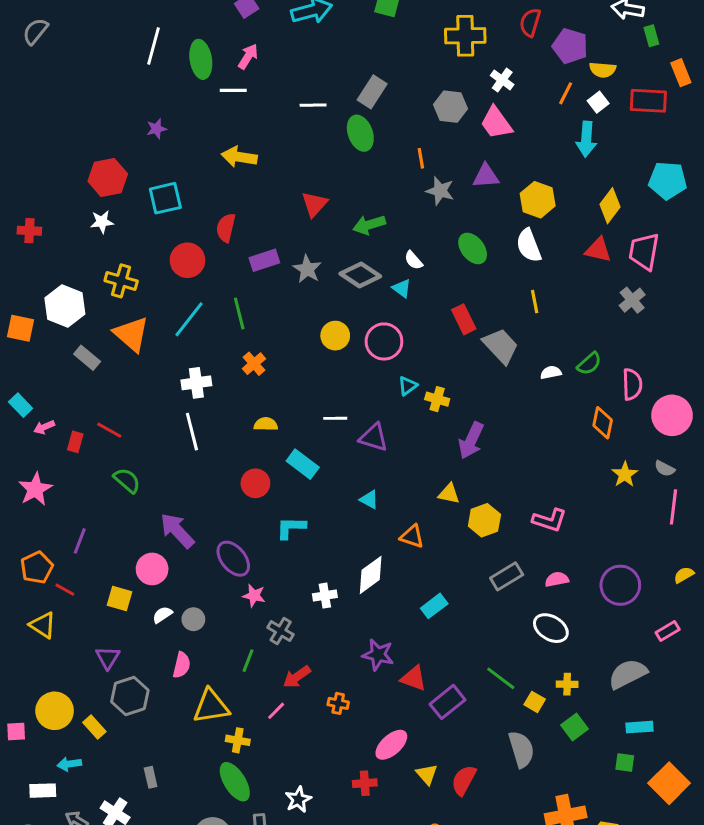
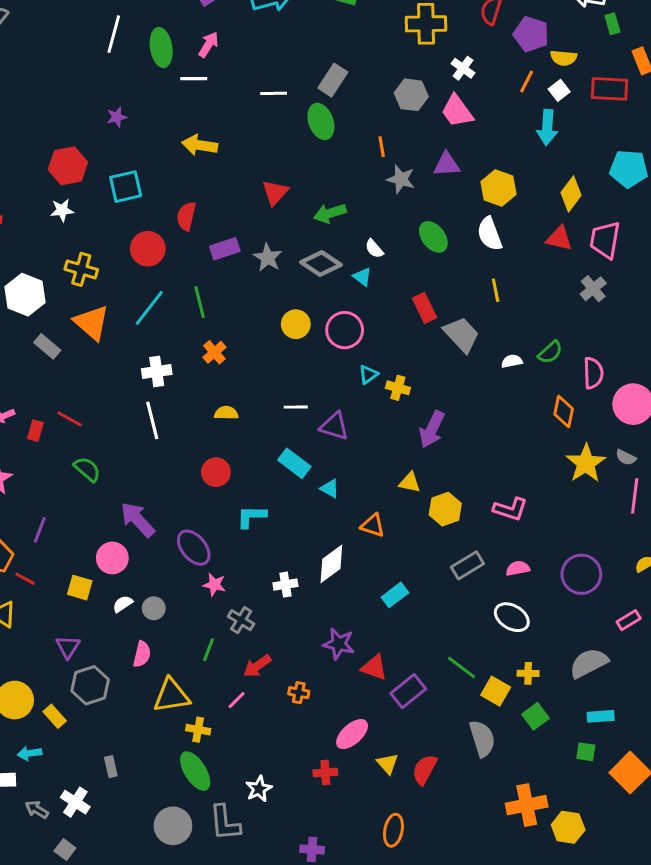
cyan rectangle: (303, 464) -> (294, 463), moved
yellow star: (625, 474) -> (586, 463), size x1.5
yellow square: (535, 702) -> (496, 691), size x1.4

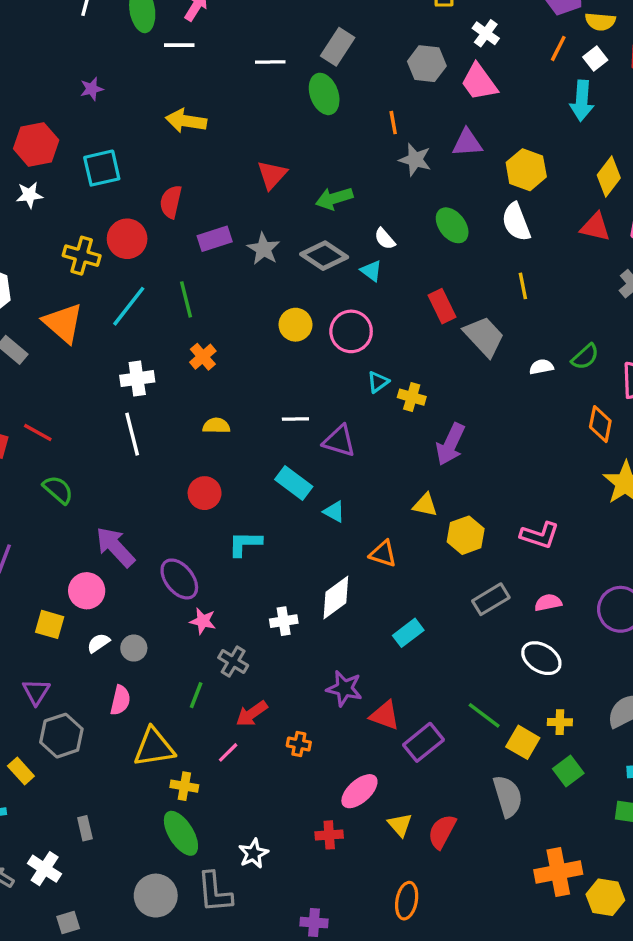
yellow cross: (81, 269) -> (82, 256), moved
gray square: (65, 849) -> (68, 923), moved, turned 36

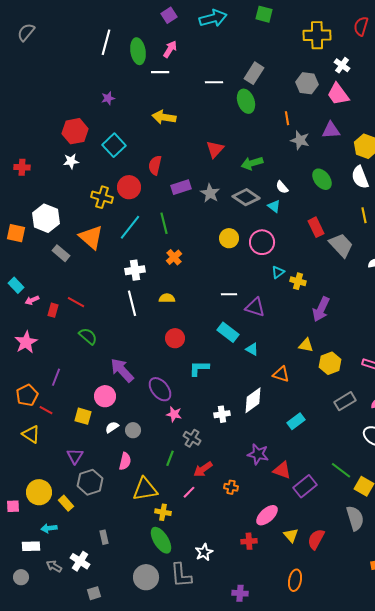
cyan square: (102, 168) -> (114, 145), turned -30
yellow semicircle: (216, 426) -> (167, 298), moved

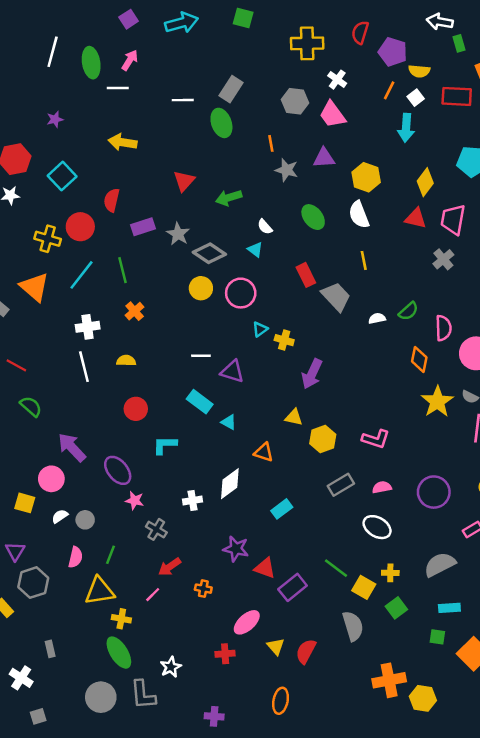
gray diamond: (246, 197) -> (209, 253), moved
green line: (170, 458) -> (110, 555), moved

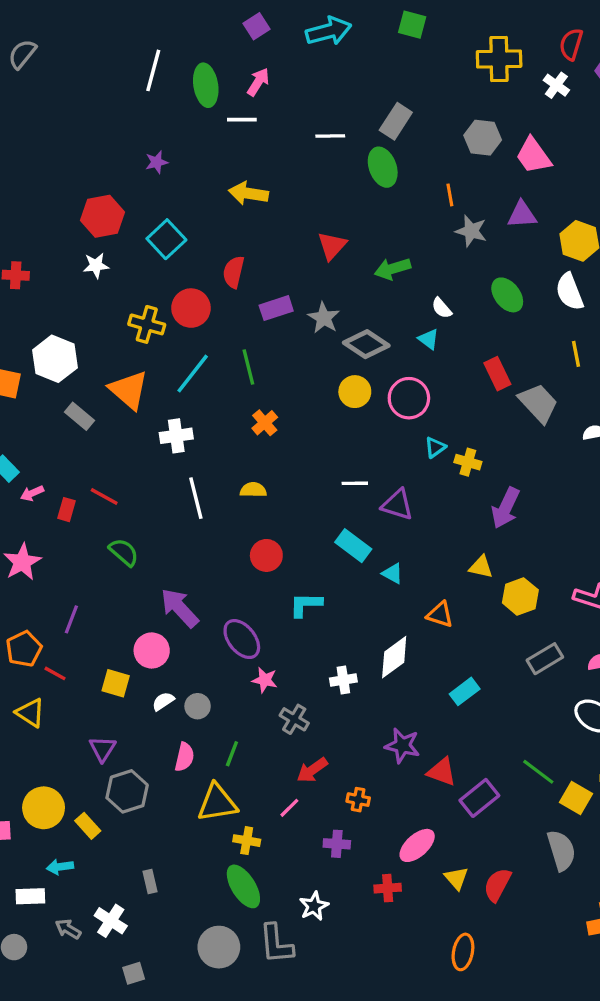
white cross: (337, 80) -> (556, 85), moved
white cross: (88, 327) -> (176, 436), moved
purple cross: (214, 716) -> (337, 844), moved

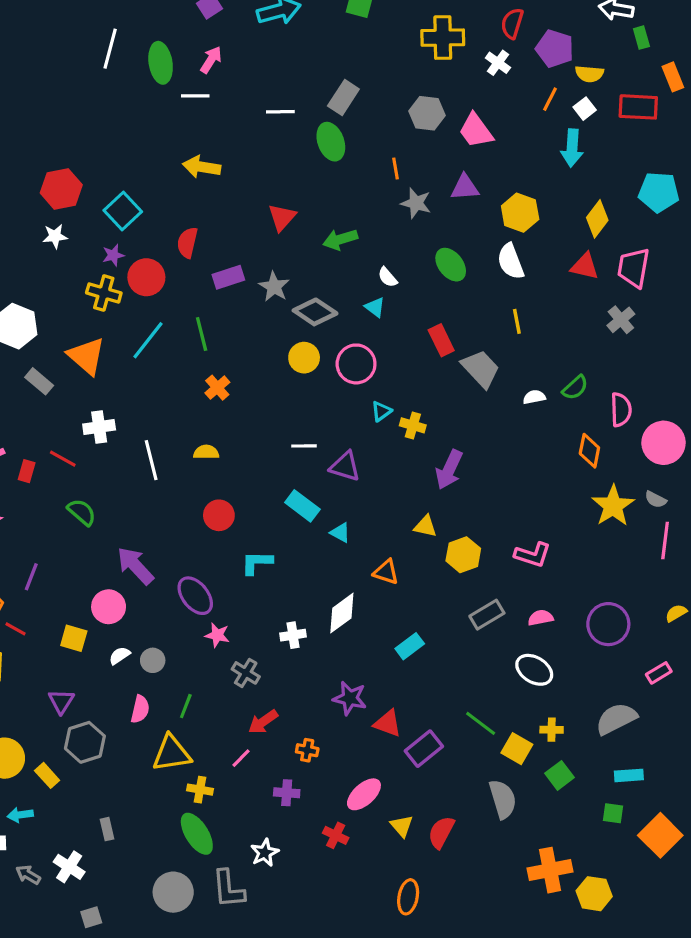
purple star: (157, 162) -> (113, 255), moved
white cross: (176, 436) -> (99, 427), moved
red cross: (388, 888) -> (336, 835), turned 30

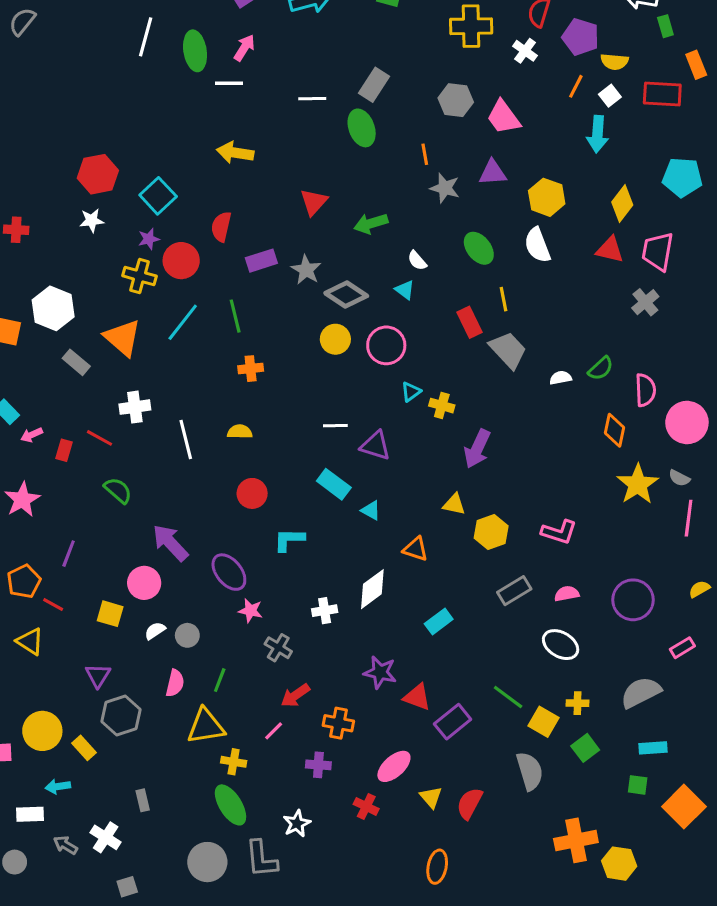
yellow line: (517, 321) -> (503, 299), moved
orange cross: (217, 388) -> (251, 369), turned 35
orange cross: (307, 750) -> (338, 723), size x1.4

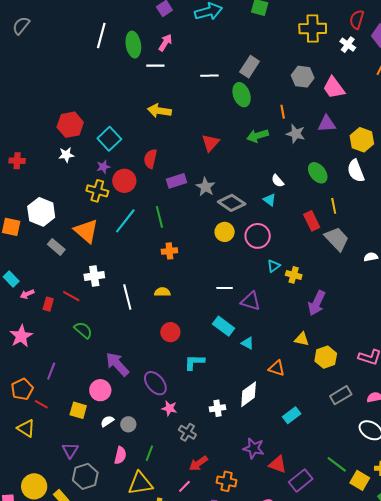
green arrow: (371, 224) -> (258, 136), moved

